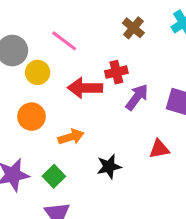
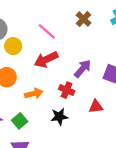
pink line: (64, 41) -> (47, 31), moved
red cross: (116, 72) -> (67, 90), moved, turned 32
red arrow: (85, 88) -> (46, 59), turned -30

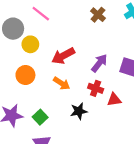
pink line: (47, 31) -> (41, 14), moved
red cross: (67, 90) -> (96, 88), moved
orange arrow: (34, 94) -> (62, 83), moved, turned 49

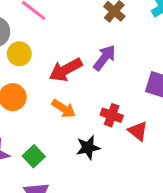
purple arrow: (99, 63) -> (105, 58), moved
red triangle: (114, 100) -> (138, 131), turned 48

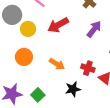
purple arrow: (105, 58) -> (94, 29), moved
red arrow: (66, 70) -> (58, 25), moved

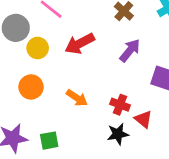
black star: (73, 89) -> (118, 134), moved
green square: (38, 95) -> (49, 141), turned 32

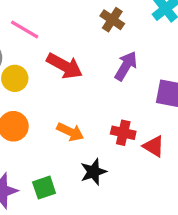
red arrow: (80, 44) -> (65, 66), turned -116
black star: (118, 134) -> (93, 172), moved

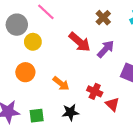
red arrow: (65, 66) -> (80, 42), moved

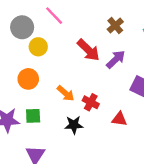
red cross: (95, 91) -> (91, 102), moved
red triangle: (112, 104) -> (119, 119), turned -40
green square: (37, 116) -> (33, 116), moved

